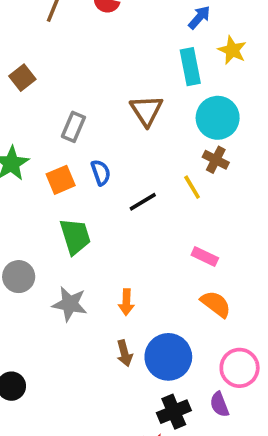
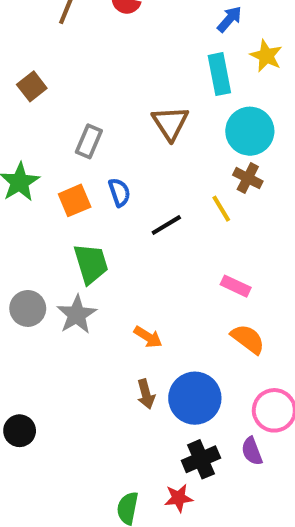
orange arrow: (126, 302) -> (148, 337), turned -60
gray star: (70, 304) -> (77, 315), moved, turned 30

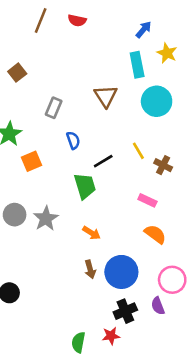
brown cross: (248, 178) -> (163, 165), moved
orange square: (75, 200) -> (31, 161), moved
green trapezoid: (91, 264) -> (85, 186), moved

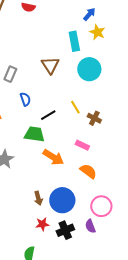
blue arrow: (144, 30) -> (89, 14), moved
green trapezoid: (85, 186) -> (34, 134), turned -65
orange arrow: (91, 233) -> (53, 157), moved, size x1.5
red star: (111, 336) -> (42, 224), moved

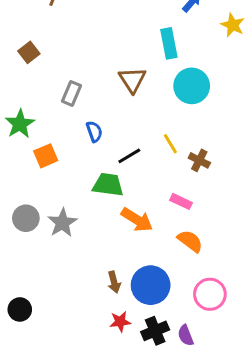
yellow star: (97, 32) -> (233, 25), moved
purple semicircle: (90, 226) -> (186, 335), moved

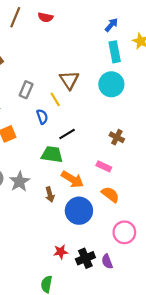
cyan rectangle: (169, 43) -> (115, 52), moved
yellow line: (170, 144) -> (55, 99), moved
brown arrow: (114, 282) -> (50, 194), moved
blue circle: (151, 285) -> (79, 211), moved

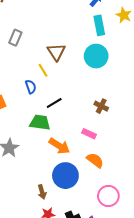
gray rectangle: (26, 90) -> (15, 38), moved
brown arrow: (50, 194) -> (42, 192), moved

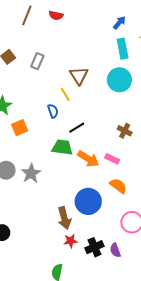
orange arrow: (59, 146) -> (88, 159), moved
brown arrow: (42, 192) -> (64, 218), size x1.5

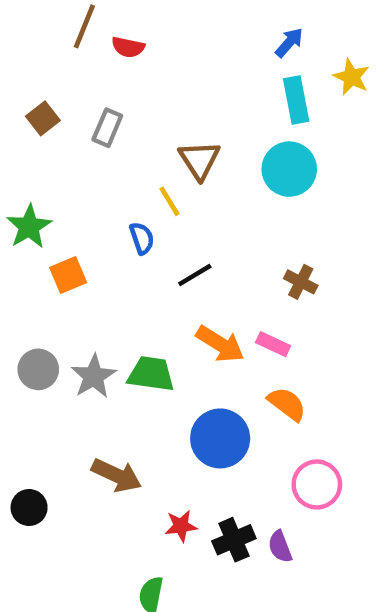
red semicircle: (56, 15) -> (128, 47), moved
green trapezoid: (62, 147) -> (151, 374), moved
brown arrow: (64, 218) -> (117, 475), moved, turned -50

